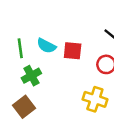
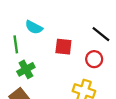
cyan semicircle: (46, 46) -> (34, 27), moved

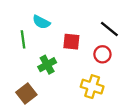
green cross: (26, 69) -> (47, 65), moved

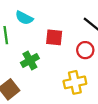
yellow cross: (92, 87) -> (75, 82), turned -30

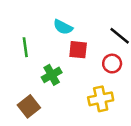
cyan semicircle: (24, 18) -> (63, 27), moved

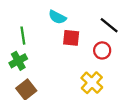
green cross: (52, 75) -> (18, 61), moved
yellow cross: (101, 99) -> (92, 83), turned -35

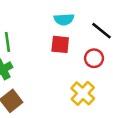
cyan semicircle: (57, 17) -> (64, 19), moved, turned -30

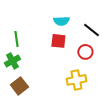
yellow cross: (83, 93) -> (76, 80), turned 36

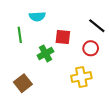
cyan semicircle: (61, 21) -> (37, 16), moved
green cross: (12, 61) -> (45, 53), moved

